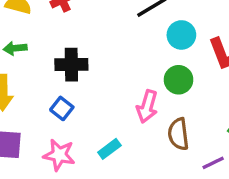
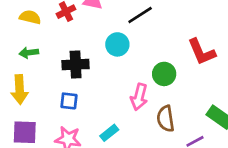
cyan circle: (181, 35) -> (117, 44), moved
blue square: (62, 108) -> (69, 101), turned -30

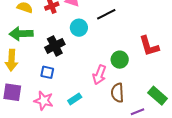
cyan circle: (117, 44) -> (79, 28), moved
green arrow: (29, 53) -> (21, 34), size x1.6
black cross: (76, 65) -> (55, 46), turned -30

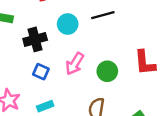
blue square: (47, 72) -> (41, 72), moved
pink arrow: (99, 75) -> (75, 64), moved

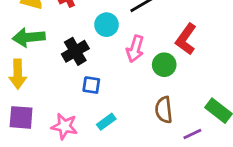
red L-shape: (145, 63) -> (186, 39), moved, turned 56
pink arrow: (75, 64) -> (135, 49), moved

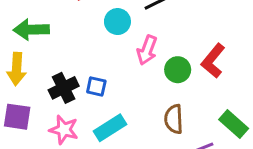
red L-shape: (186, 39) -> (213, 61), moved
black cross: (75, 51) -> (64, 88), moved
cyan rectangle: (106, 122) -> (110, 128), size x1.5

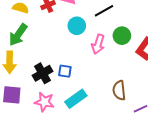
green arrow: (31, 30) -> (18, 35), turned -50
green circle: (178, 70) -> (122, 36), moved

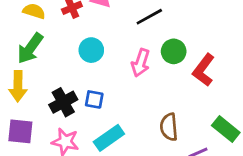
cyan circle: (77, 26) -> (91, 50), moved

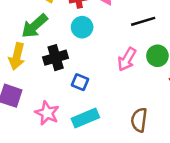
cyan circle: (91, 50) -> (82, 27), moved
black cross: (63, 102) -> (56, 58), moved

